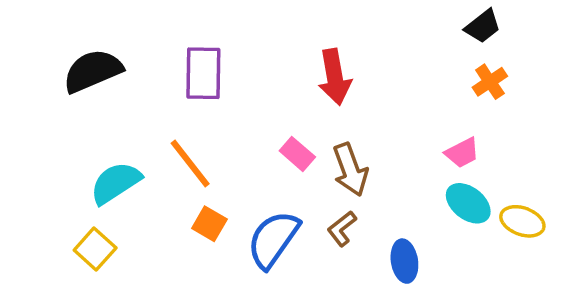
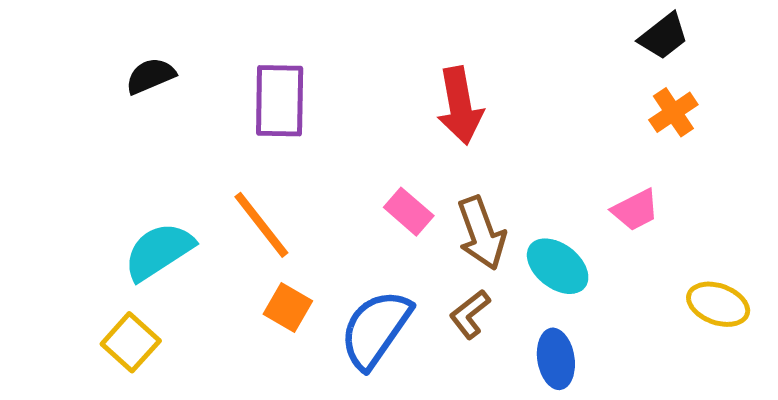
black semicircle: (93, 71) -> (151, 76), moved, size x0.6
cyan ellipse: (468, 203) -> (558, 266), moved

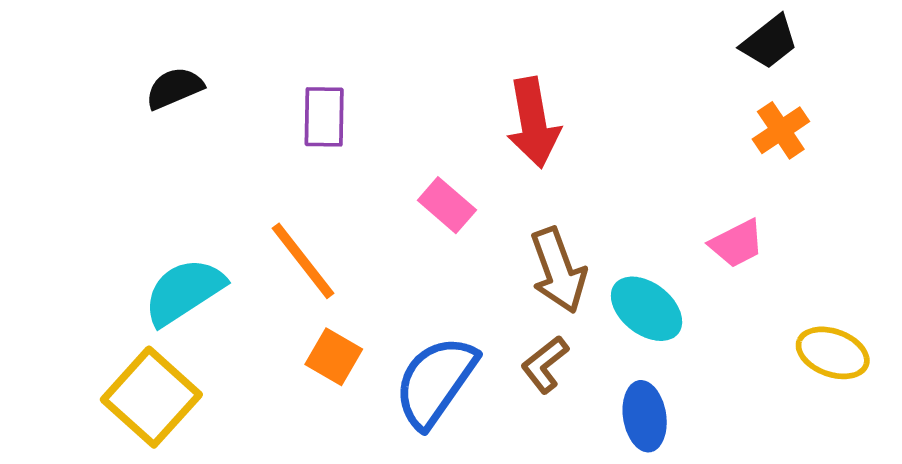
purple rectangle: (280, 101) -> (324, 117), size x0.7
pink rectangle: (409, 212) -> (447, 205), moved
yellow square: (131, 342) -> (151, 397), size x1.4

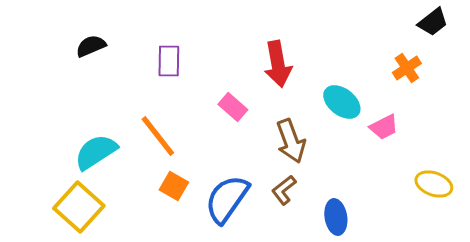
black trapezoid: (769, 42) -> (433, 22), moved
cyan ellipse: (647, 309) -> (342, 102), moved

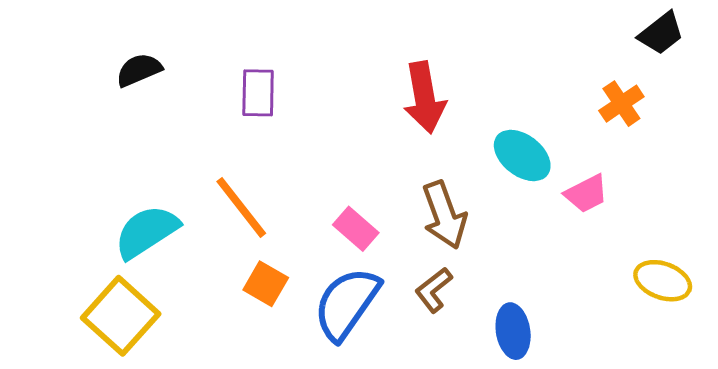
pink rectangle: (233, 107) -> (356, 229), moved

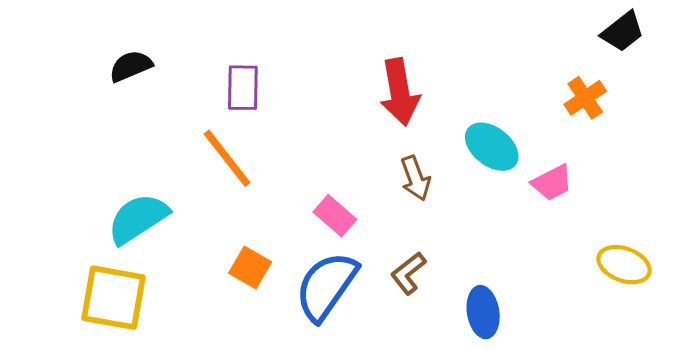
orange line: (241, 207) -> (227, 158), moved
brown arrow: (444, 215) -> (415, 178), moved, size x0.7
yellow square: (121, 316) -> (113, 298), turned -32

